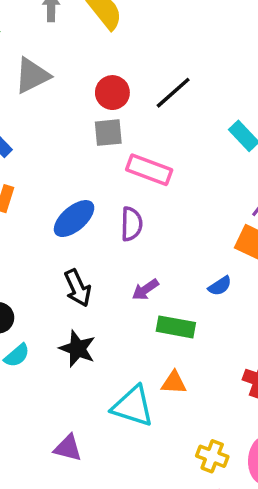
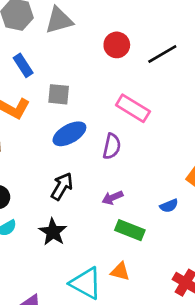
gray square: (108, 133) -> (59, 94), moved
black arrow: (78, 288) -> (62, 186), turned -136

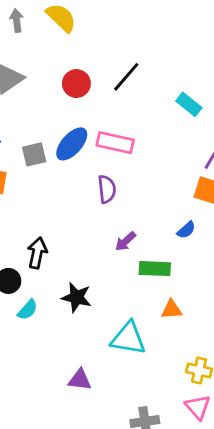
blue ellipse: (69, 134) -> (72, 144), moved
black arrow: (62, 186) -> (37, 253), moved
orange triangle: (120, 272) -> (172, 309), moved

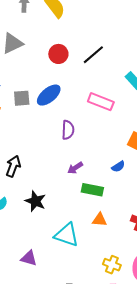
pink rectangle: (115, 143) -> (101, 102), moved

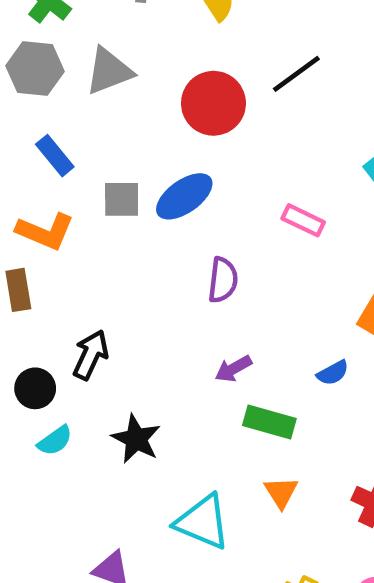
red circle: (58, 54) -> (213, 103), size x1.4
black line: (93, 55) -> (296, 74), moved
pink rectangle: (101, 102) -> (303, 220), size x0.7
orange triangle: (100, 220) -> (281, 492), turned 49

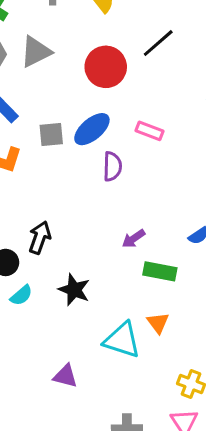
pink rectangle: (303, 220) -> (149, 131), moved
purple semicircle: (223, 280) -> (112, 166), moved
orange triangle: (281, 492) -> (158, 323), moved

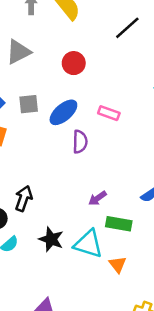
black line: (158, 43) -> (127, 28), moved
red circle: (106, 67) -> (74, 63), size x0.7
gray square: (51, 135) -> (29, 104), moved
cyan triangle: (122, 340) -> (88, 244), moved

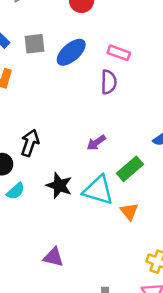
purple semicircle: (80, 142) -> (109, 82), moved
purple arrow: (97, 198) -> (96, 143), moved
green rectangle: (119, 224) -> (130, 169), turned -50

